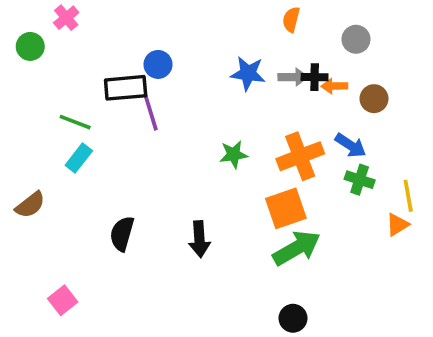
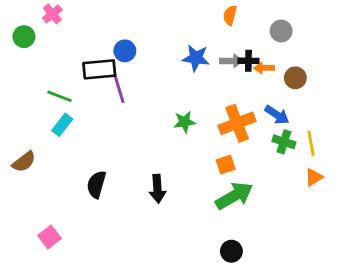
yellow line: (408, 196) -> (311, 143), moved
orange square: (286, 208) -> (226, 165), size x0.6

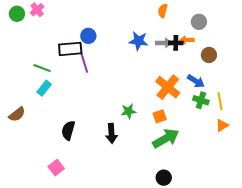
green circle: (24, 37) -> (17, 14), moved
orange arrow: (264, 68) -> (187, 40), moved
green star: (184, 122) -> (129, 111), moved
orange cross: (237, 123) -> (168, 87), turned -30
pink square: (50, 237) -> (56, 168), moved

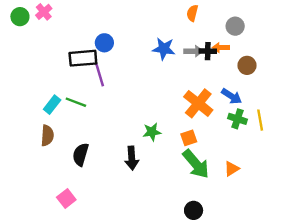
green line: (42, 68) -> (76, 102), moved
brown semicircle: (17, 114) -> (47, 135), moved, turned -48
orange triangle: (222, 125) -> (232, 169), moved
green arrow: (166, 138) -> (196, 164), turned 80

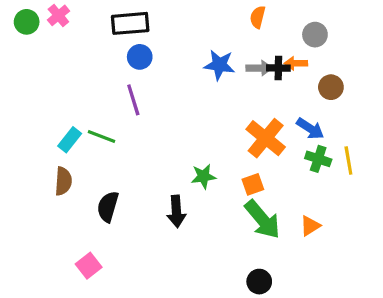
black rectangle: (83, 58) -> (130, 23), moved

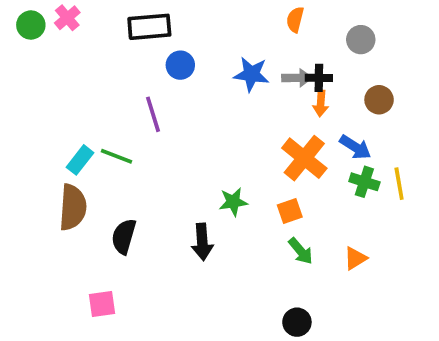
blue circle: (140, 57) -> (180, 65), moved
orange arrow: (296, 63) -> (321, 103), moved, turned -85
brown semicircle: (63, 181) -> (73, 207), size x1.4
green arrow: (262, 219) -> (301, 251), size x0.6
pink square: (89, 266) -> (102, 304), turned 30

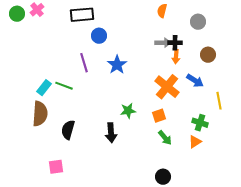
blue star: (251, 74) -> (117, 65), moved, turned 30
green cross: (364, 182) -> (200, 123), moved

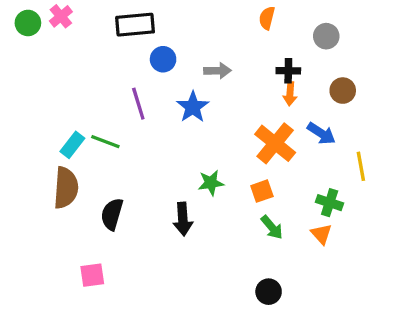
gray arrow: (163, 43) -> (217, 71), moved
orange triangle: (195, 142) -> (321, 234), turned -40

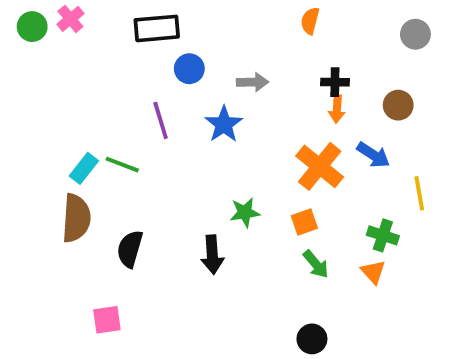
gray circle: (326, 36) -> (415, 34), moved

